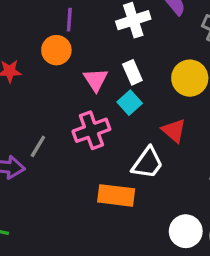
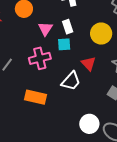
cyan square: (130, 103) -> (64, 44), turned 32
orange rectangle: (116, 195) -> (35, 97), moved

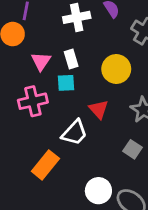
orange rectangle: (35, 97) -> (45, 165), moved, turned -65

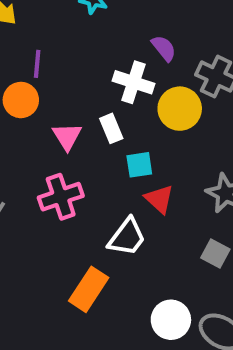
white cross: (77, 17) -> (134, 82), moved, turned 35
yellow circle: (116, 69) -> (180, 109), moved
cyan square: (66, 83) -> (139, 165), moved

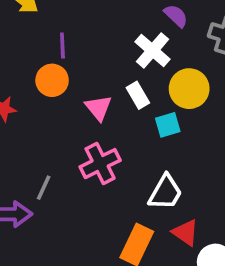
white cross: (134, 82) -> (153, 50), turned 30
yellow circle: (180, 109) -> (189, 89), moved
red triangle: (159, 199) -> (185, 233), moved

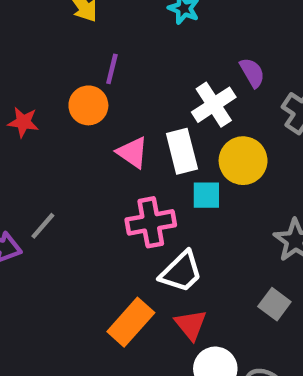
white rectangle: (138, 95) -> (182, 151), size x1.4
pink triangle: (98, 108) -> (133, 152), turned -32
pink cross: (100, 164) -> (151, 222), moved

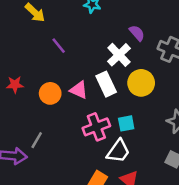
purple line: (112, 69) -> (59, 46), turned -42
orange circle: (88, 105) -> (50, 93), moved
cyan square: (206, 195) -> (126, 123), moved

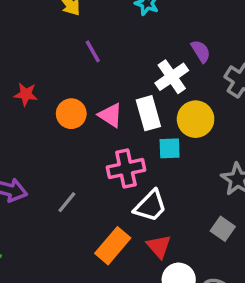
cyan square: (126, 123) -> (170, 148), moved
gray line: (37, 140) -> (67, 202), moved

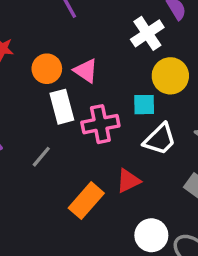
white rectangle: (148, 113) -> (62, 107), moved
white trapezoid: (150, 206) -> (160, 139), moved
red triangle: (159, 246) -> (128, 181), moved, turned 44

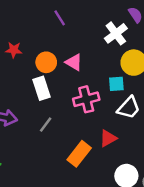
white rectangle: (62, 107) -> (42, 88), moved

